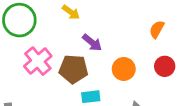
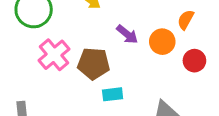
purple arrow: (92, 43) -> (127, 34), moved
orange circle: (124, 69) -> (162, 42), moved

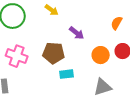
orange circle: (162, 42) -> (101, 55), moved
pink cross: (54, 55) -> (17, 56), moved, turned -30

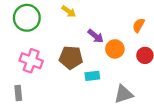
orange circle: (101, 55) -> (115, 49), moved
cyan rectangle: (67, 74) -> (92, 76), moved

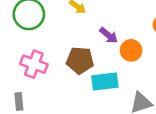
cyan rectangle: (92, 76) -> (105, 82), size x1.5

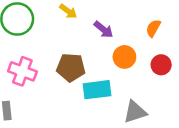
purple arrow: (109, 35) -> (104, 29), moved

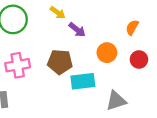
purple arrow: (104, 29) -> (77, 30), moved
pink cross: (22, 71) -> (18, 65), turned -30

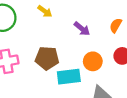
purple arrow: (77, 30) -> (82, 29), moved
orange circle: (107, 53) -> (93, 61), moved

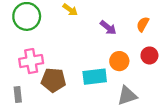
brown pentagon: (47, 58) -> (53, 80), moved

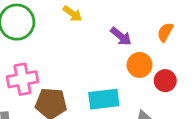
red circle: (149, 55) -> (165, 81), moved
orange circle: (119, 61) -> (140, 65), moved

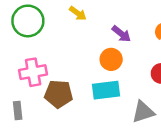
orange circle: (140, 65) -> (111, 59), moved

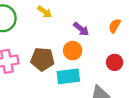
brown pentagon: (59, 94) -> (42, 59), moved

